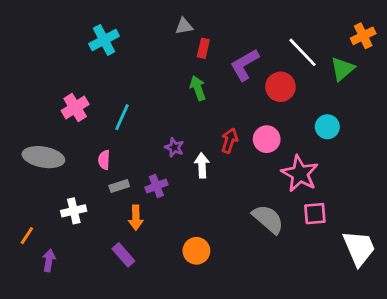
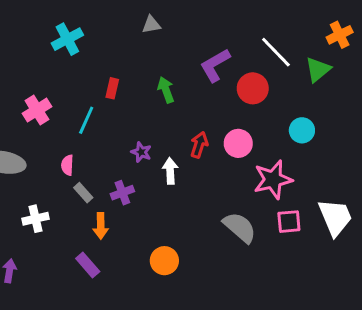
red rectangle: (203, 48) -> (112, 88), moved
pink star: (300, 174) -> (273, 180), turned 30
gray rectangle: (119, 186) -> (83, 193), turned 66
white trapezoid: (359, 248) -> (335, 217), moved

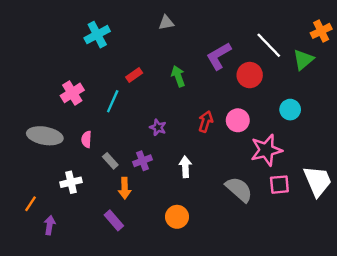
red rectangle: (112, 88) -> (134, 75), turned 42
pink semicircle: (67, 165) -> (86, 139), moved
white arrow: (170, 171) -> (185, 167), moved

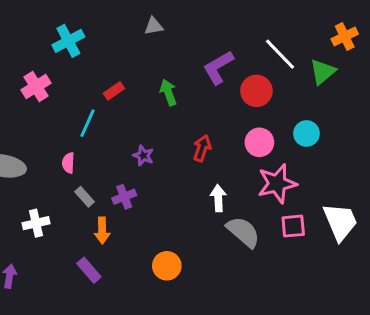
pink cross: (72, 93) -> (36, 86), moved
pink circle: (238, 120) -> (259, 142), moved
pink semicircle: (86, 139) -> (68, 163), moved
white arrow: (185, 167) -> (218, 198), moved

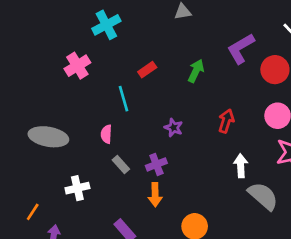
green arrow: (168, 92) -> (196, 71), turned 45
cyan line: (87, 123) -> (123, 99), turned -40
orange arrow: (102, 231) -> (155, 195), moved

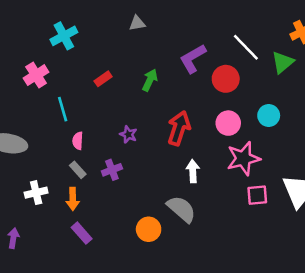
cyan line: (123, 99) -> (63, 109), moved
red arrow: (226, 121) -> (179, 128), size x1.5
pink semicircle: (106, 134) -> (78, 141), moved
orange arrow: (155, 195) -> (73, 199), moved
gray semicircle: (263, 196) -> (181, 209), moved

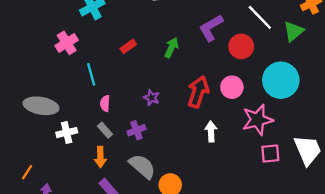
cyan circle: (269, 115) -> (281, 80), size x1.8
pink circle: (228, 123) -> (232, 87), moved
white cross: (36, 193) -> (67, 133), moved
gray semicircle: (181, 209) -> (142, 166), moved

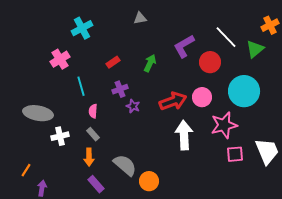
red arrow: (198, 92) -> (173, 101), turned 52
purple cross: (136, 130) -> (120, 89), moved
white arrow: (211, 131) -> (184, 135), size x1.6

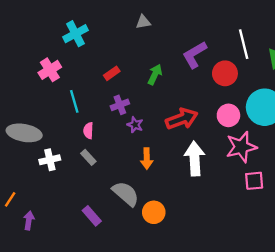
white line: (226, 37) -> (244, 44), turned 30
pink circle: (202, 97) -> (228, 115), moved
orange arrow: (89, 157) -> (147, 159), moved

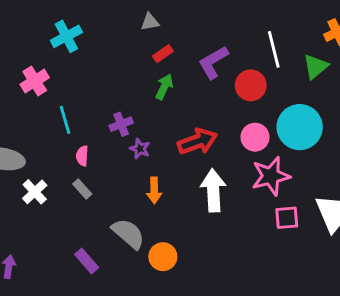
red rectangle: (112, 73) -> (163, 54), moved
white cross: (50, 160) -> (35, 192), turned -30

